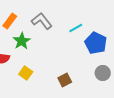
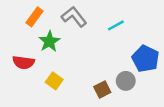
blue pentagon: (96, 43) -> (145, 59), moved
gray circle: (103, 73) -> (126, 81), moved

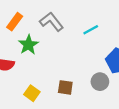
yellow square: (54, 81) -> (32, 93), moved
brown square: (102, 90) -> (65, 87), moved, turned 35

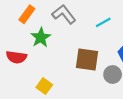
brown square: (65, 87) -> (87, 59), moved, size x1.5

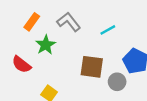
red semicircle: (16, 57) -> (21, 64), turned 30

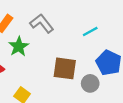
cyan line: (108, 30) -> (90, 32), moved

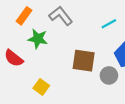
green star: (19, 47) -> (38, 39), turned -30

